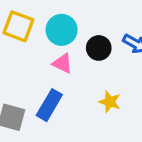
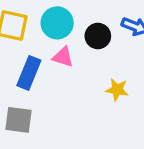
blue rectangle: (49, 105) -> (29, 73), moved

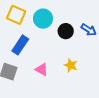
pink triangle: (63, 57) -> (42, 70), moved

